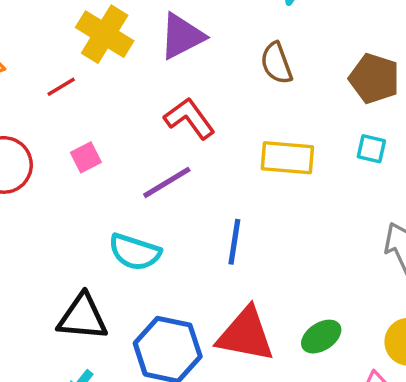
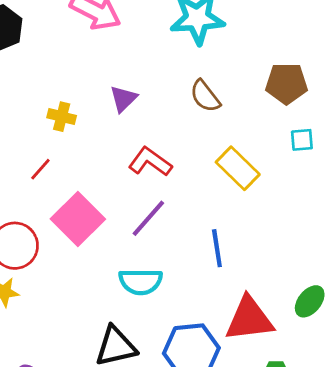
yellow cross: (105, 34) -> (62, 117), size x0.6
purple triangle: (182, 36) -> (123, 99), size x0.7
pink square: (86, 157) -> (78, 219), size x2.0
yellow rectangle: (287, 158) -> (238, 168), turned 57

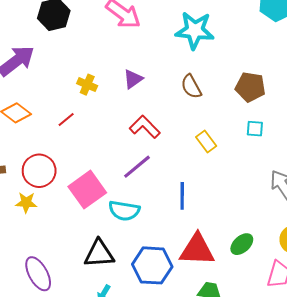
yellow rectangle: (238, 168) -> (206, 141), size x0.7
pink square: (78, 219) -> (87, 190), moved

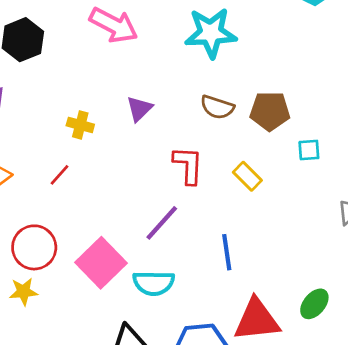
brown semicircle: (191, 87) -> (217, 107), turned -35
brown pentagon: (250, 87) -> (270, 111), moved
red L-shape: (145, 127) -> (188, 165), moved, turned 56

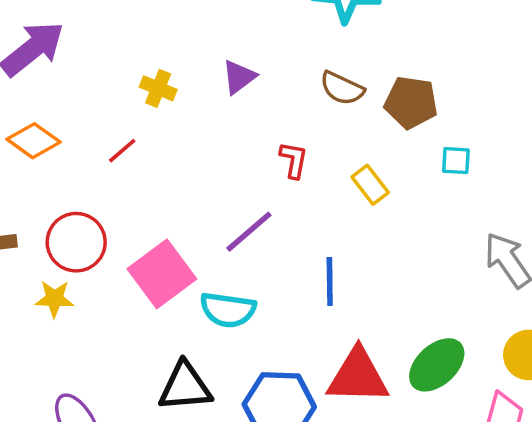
red L-shape: (188, 165) -> (294, 160), size x0.7
green ellipse: (314, 304) -> (437, 365), size x1.4

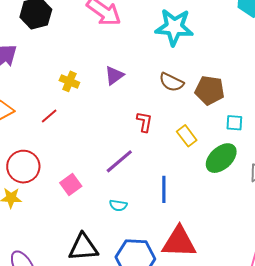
pink square: (162, 274) -> (71, 184), size x0.6
cyan semicircle: (228, 310) -> (118, 205), moved, size x0.6
green ellipse: (437, 365) -> (221, 158), moved

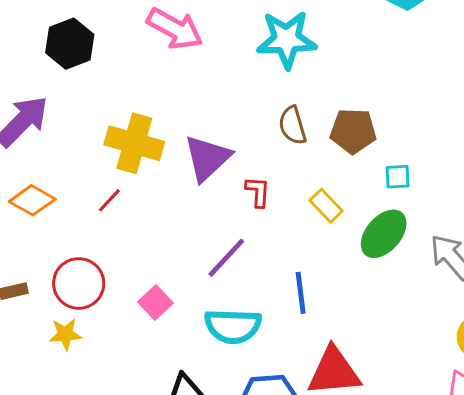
purple triangle: (114, 75) -> (207, 158), moved, size x1.6
yellow cross: (69, 81) -> (134, 143), size x1.8
brown semicircle: (171, 82) -> (293, 125), turned 55
cyan semicircle: (118, 205) -> (233, 326), size x2.0

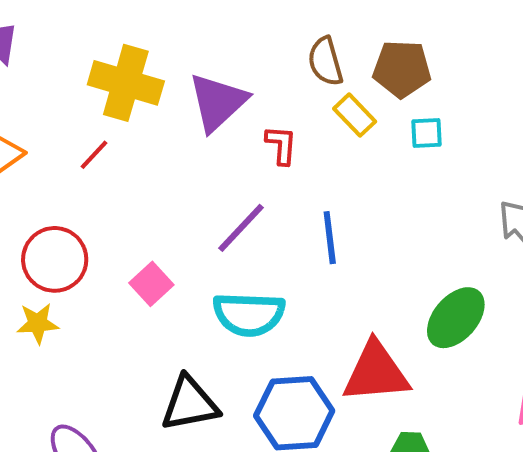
cyan square: (398, 177) -> (427, 133), moved
yellow rectangle: (326, 206) -> (355, 115), moved
green ellipse: (384, 234) -> (456, 318), moved
blue line: (301, 293) -> (330, 238), moved

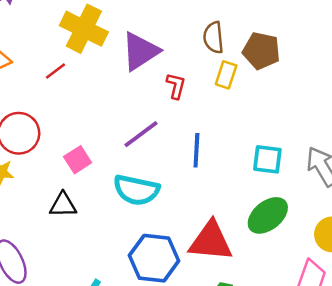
yellow rectangle: (355, 115) -> (226, 75), turned 52
cyan square: (427, 133) -> (267, 159), moved, size x1.4
black triangle: (190, 404) -> (63, 205), moved, size x0.7

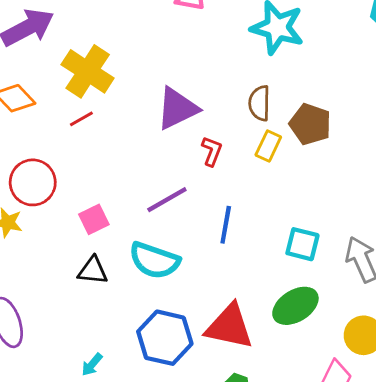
yellow cross: (84, 29) -> (88, 71), moved
black triangle: (63, 205) -> (93, 271), moved

